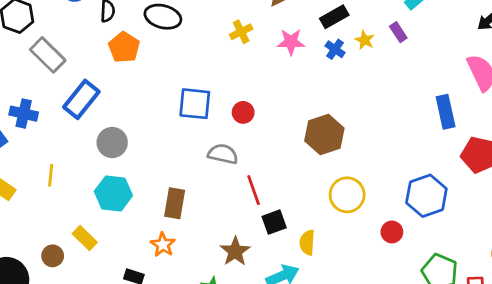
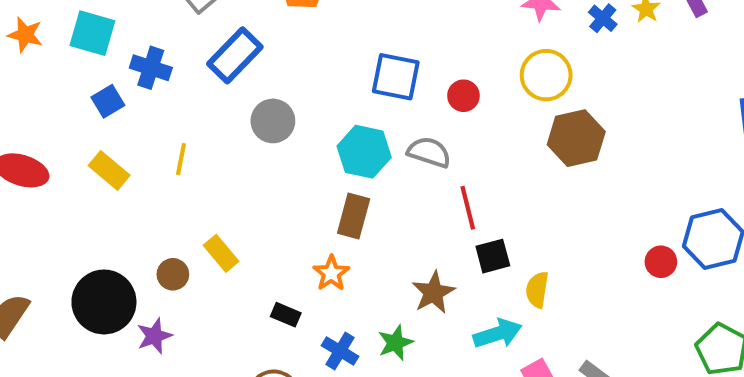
cyan hexagon: (113, 193) -> (364, 152), moved
yellow circle: (347, 195) -> (546, 75), moved
red circle: (392, 232) -> (661, 262), moved

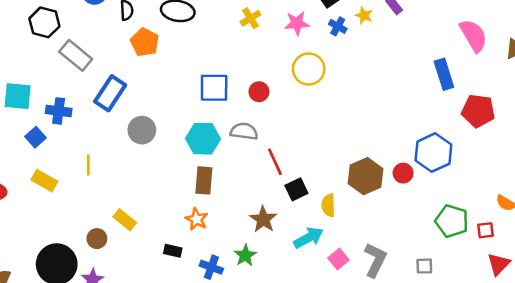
brown hexagon: (576, 138) -> (366, 176), moved

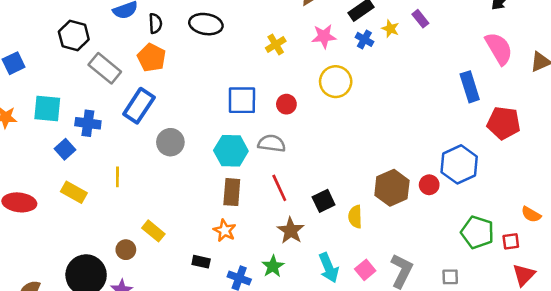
yellow cross: (250, 18) -> (276, 45), moved
orange pentagon: (145, 42) -> (152, 58), moved
red line: (275, 162) -> (279, 188), moved
cyan arrow: (309, 238) -> (329, 268), moved, turned 96

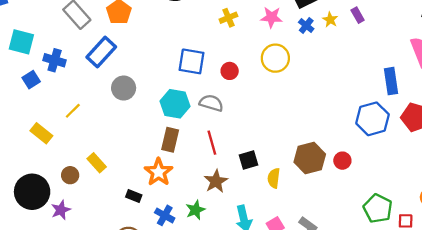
blue hexagon: (459, 164) -> (372, 119), moved
yellow line: (117, 177) -> (73, 111), turned 36
yellow rectangle: (74, 192) -> (41, 133), moved
orange star: (225, 230) -> (159, 172), size x1.4

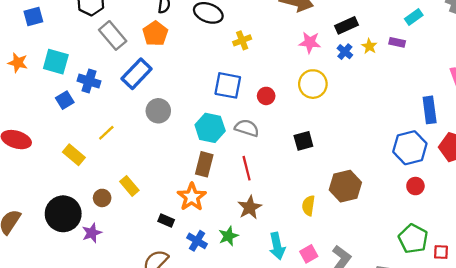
purple rectangle: (358, 15) -> (397, 42), turned -49
yellow cross: (228, 18) -> (242, 40), moved
black square: (248, 160) -> (303, 141), moved
red circle: (342, 161) -> (415, 186), moved

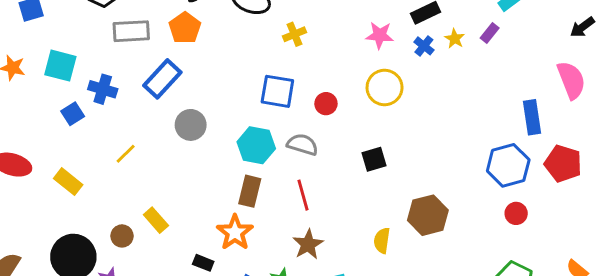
gray rectangle: (113, 35) -> (131, 31), turned -52
purple rectangle: (397, 42) -> (490, 33), turned -63
yellow rectangle: (74, 155) -> (68, 182), moved

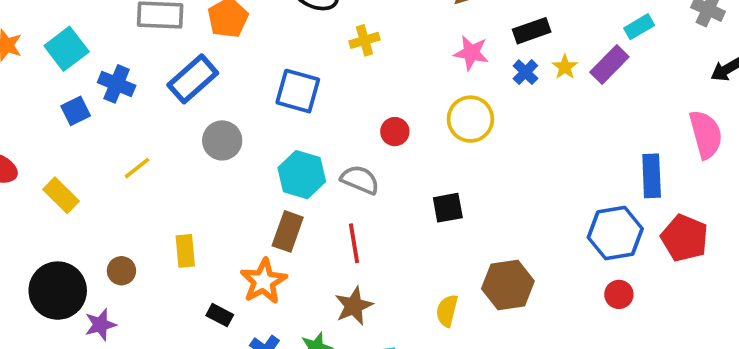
purple rectangle: (490, 33) -> (609, 65), size x1.5
cyan square: (60, 66) -> (67, 49), turned 32
blue square: (277, 91) -> (298, 91), moved
yellow rectangle: (156, 220) -> (185, 251), moved, turned 30

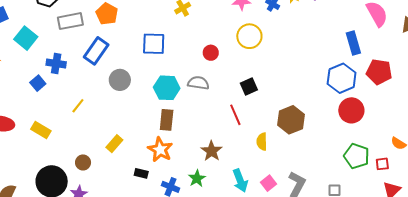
cyan square: (67, 49) -> (26, 38), moved
red line: (354, 243) -> (235, 115), moved
yellow rectangle: (185, 251) -> (114, 144), turned 60
red circle: (619, 294) -> (351, 110), size x1.6

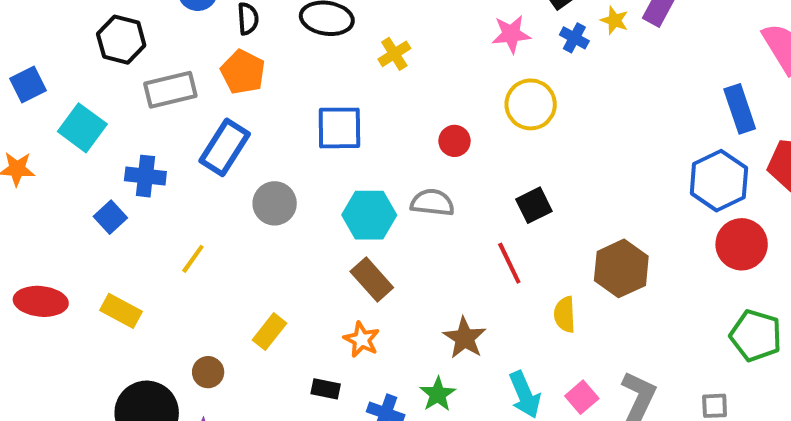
brown rectangle: (167, 120) -> (372, 279), turned -45
orange star: (160, 150) -> (362, 340), size x0.7

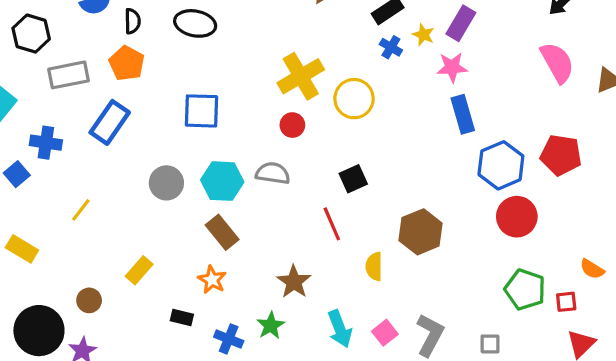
pink star: (511, 34) -> (452, 67), moved
yellow cross: (394, 54) -> (301, 76), moved, size x1.8
blue rectangle: (740, 109) -> (463, 114), moved
gray circle: (275, 203) -> (166, 183), moved

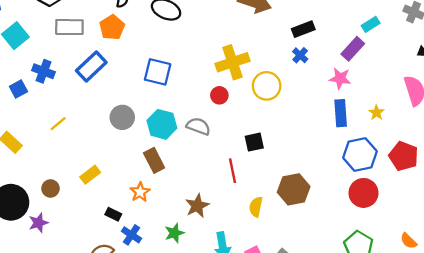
yellow star: (423, 35) -> (376, 113), moved
blue cross: (229, 339) -> (132, 235), moved

